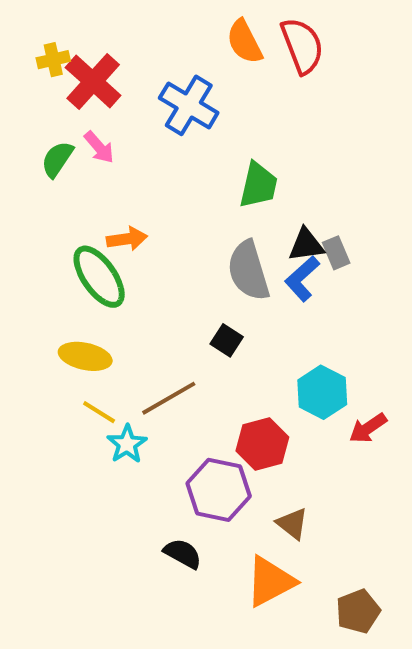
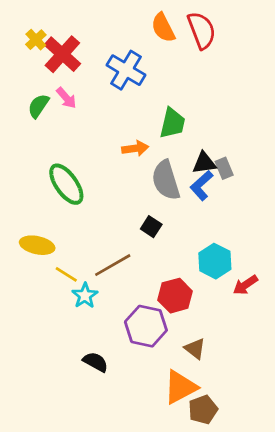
yellow cross: (53, 60) -> (36, 40), turned -30
orange arrow: (127, 239) -> (135, 148), moved
yellow ellipse: (85, 356) -> (37, 245), moved
black semicircle: (183, 554) -> (95, 362), moved
brown pentagon: (358, 611) -> (203, 410), moved

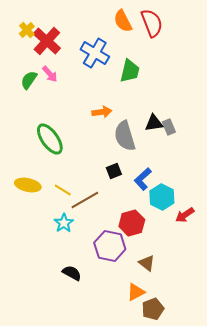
green trapezoid: (172, 123) -> (130, 71), moved
blue L-shape: (202, 185) -> (143, 179), moved
black square: (151, 227) -> (114, 171), turned 35
yellow line: (66, 274) -> (63, 190), moved
orange triangle: (180, 387) -> (136, 292), size x0.7

